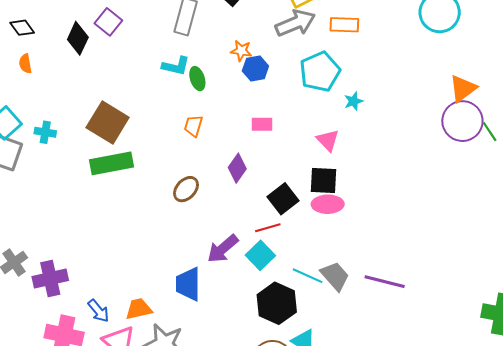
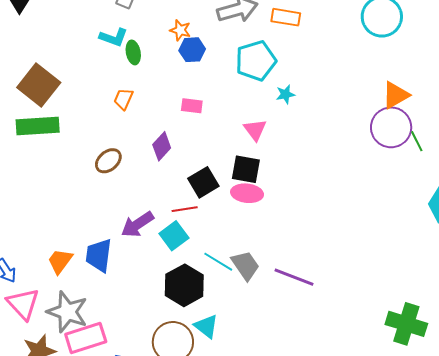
orange trapezoid: (139, 309) -> (60, 261), moved, turned -48

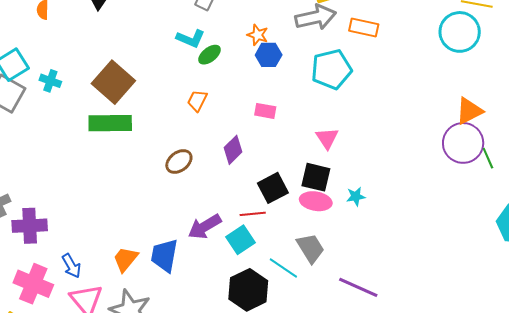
green ellipse: (133, 52) -> (210, 55), turned 60
cyan star: (285, 94) -> (356, 196), moved
gray trapezoid: (245, 265) -> (310, 248), moved

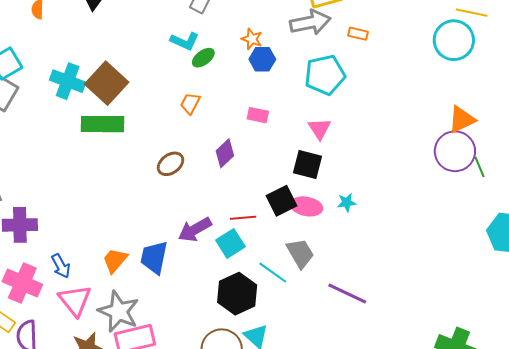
orange rectangle: (364, 27) -> (358, 34), size x0.7
cyan cross: (50, 81) -> (68, 81), moved, size x1.6
pink triangle: (327, 138) -> (319, 129), moved
black square: (316, 177) -> (308, 164), moved
black square: (273, 188) -> (282, 201), moved

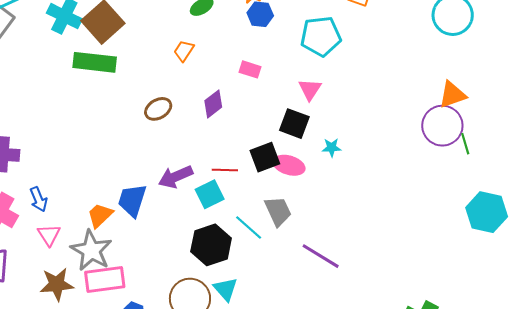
cyan star: (347, 202) -> (332, 148), moved
orange trapezoid: (115, 260) -> (100, 215), moved
pink triangle: (75, 300) -> (49, 235), size x0.7

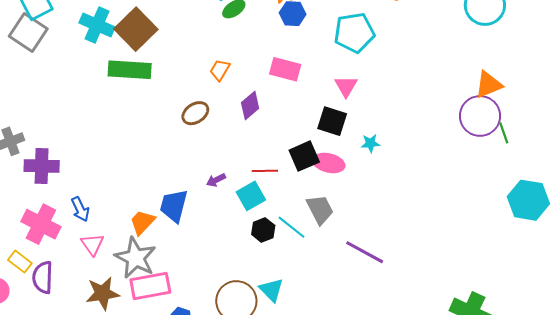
orange trapezoid: (184, 51) -> (220, 70), moved
pink rectangle: (250, 69) -> (285, 69), size x1.4
purple arrow: (176, 177) -> (216, 180), size x0.6
black hexagon: (211, 245) -> (263, 230), moved, size x0.6

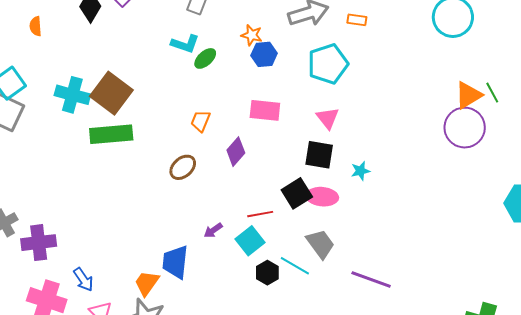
green line: (504, 133) -> (492, 93), moved

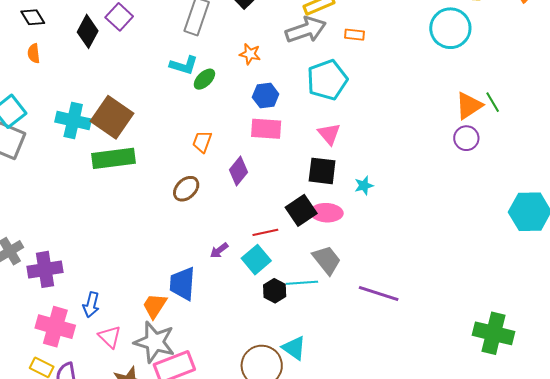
blue hexagon: (264, 54) -> (266, 96), moved
purple circle: (465, 128) -> (466, 138), size x0.6
cyan line: (295, 266) -> (302, 283), turned -32
blue arrow: (83, 280) -> (91, 305), turned 50

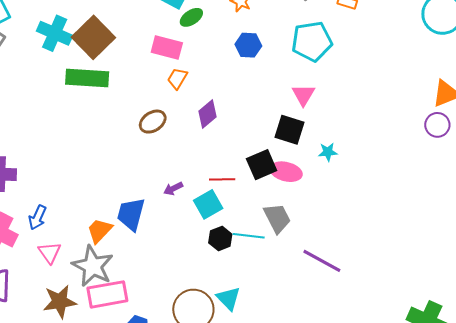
pink rectangle: (266, 129) -> (167, 47), moved

